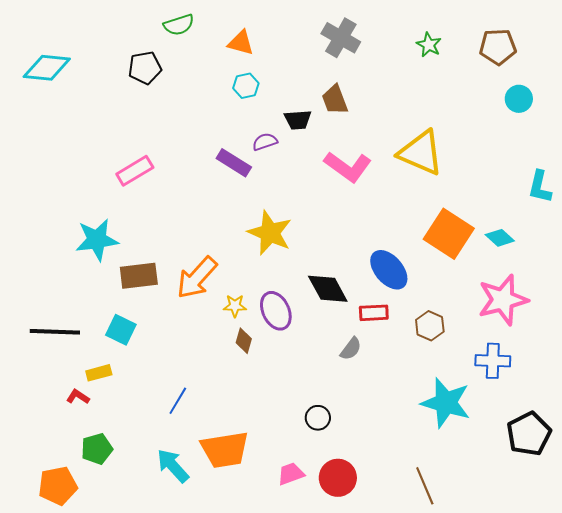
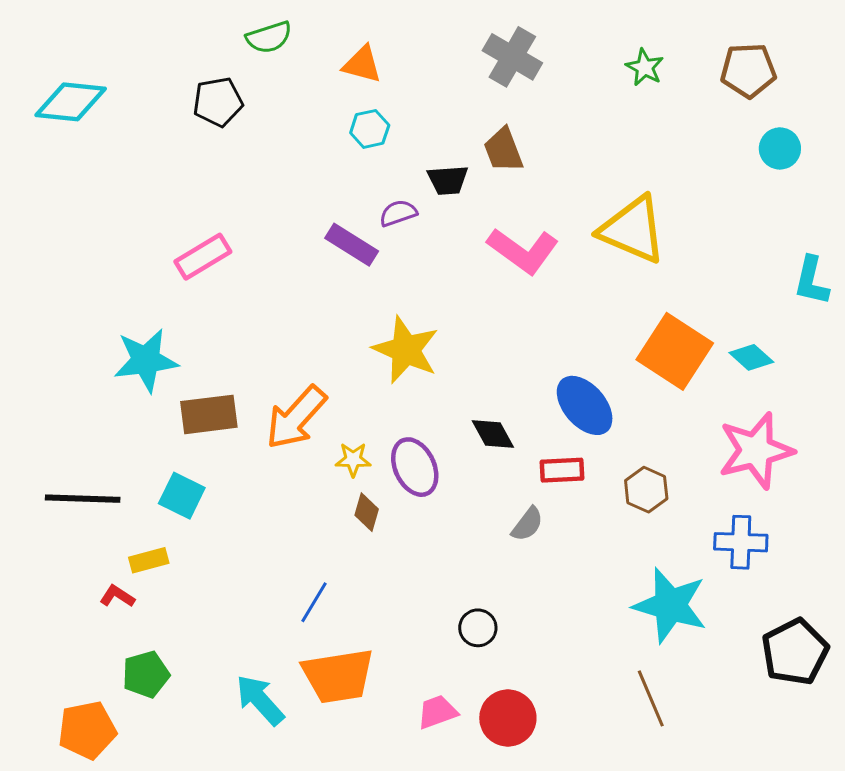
black diamond: (328, 289) -> (493, 434), size x0.7
blue line: (178, 401) -> (314, 602), moved
brown line: (425, 486) -> (651, 698), moved

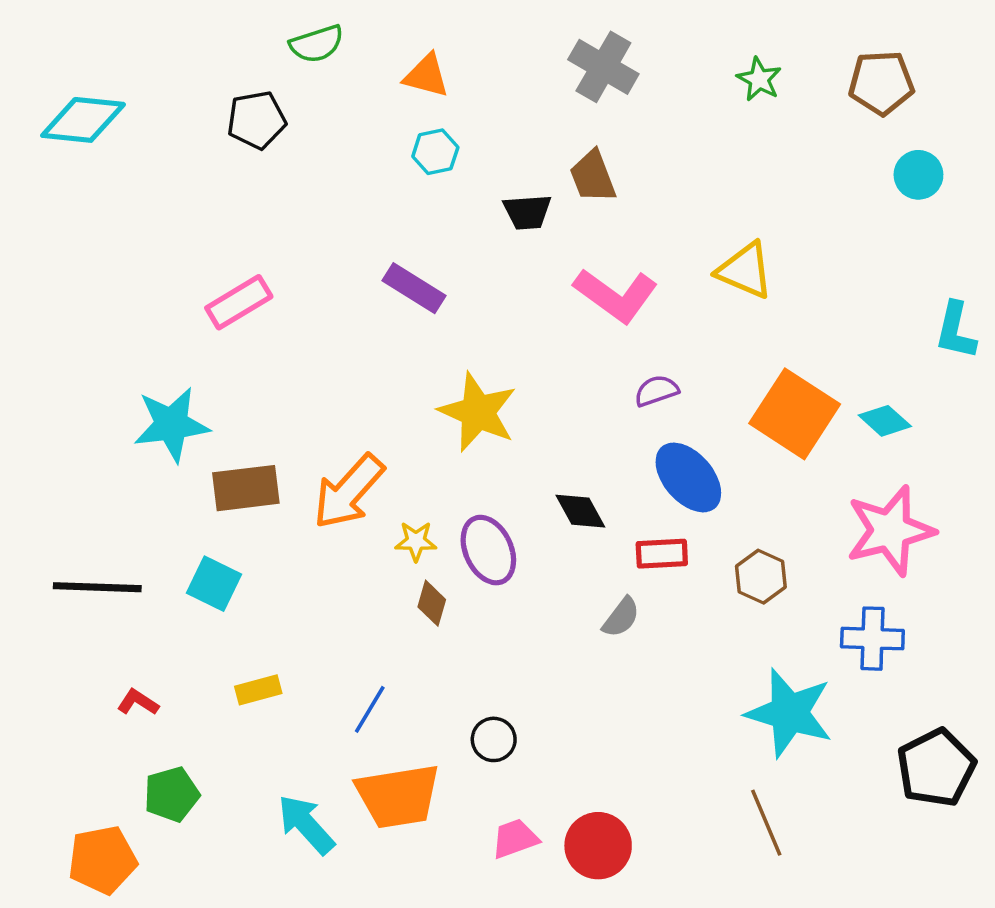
purple semicircle: (398, 213) -> (657, 391), moved
yellow triangle: (633, 230) -> (745, 270), size x0.7
yellow rectangle: (149, 560) -> (258, 690), moved
black circle: (478, 628) -> (494, 739), moved

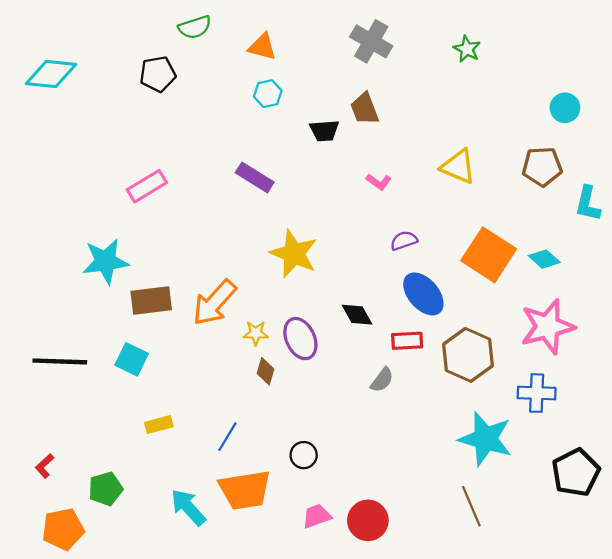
brown pentagon: (881, 83) -> (542, 167), moved
pink L-shape: (616, 295) -> (379, 182), size x0.5
brown hexagon: (761, 577) -> (468, 355), size x1.6
red L-shape: (138, 702) -> (45, 466), moved, turned -75

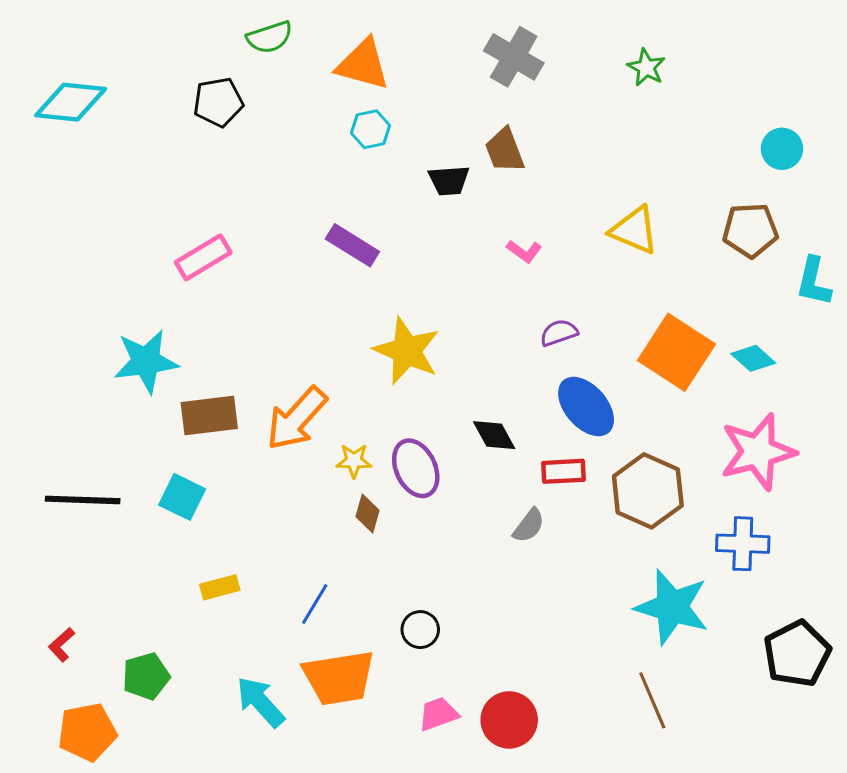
orange triangle: (262, 47) -> (363, 64), size x1.4

